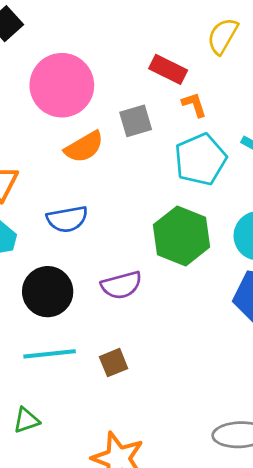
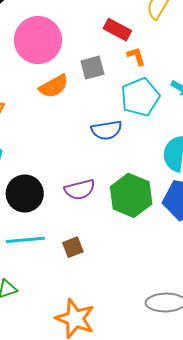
blue semicircle: (67, 219) -> (107, 130), moved
green hexagon: (181, 236) -> (131, 195), moved

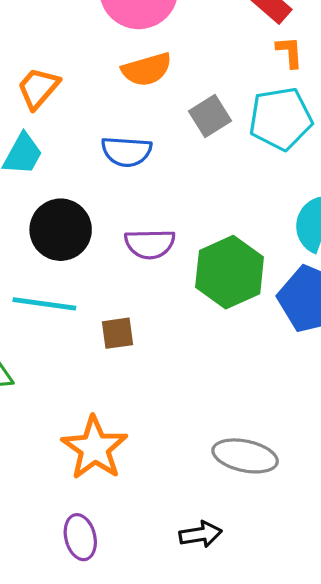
gray square: (92, 68) -> (210, 116), moved, turned -30
blue semicircle: (107, 130) -> (126, 151), moved

